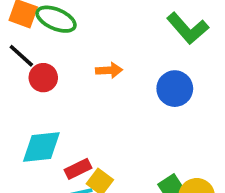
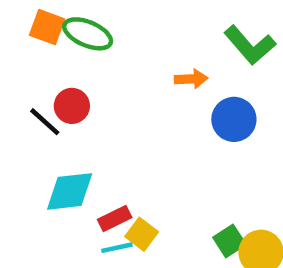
black line: (21, 56) -> (45, 122), moved
orange arrow: (109, 70) -> (191, 79), moved

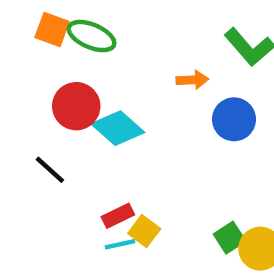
red circle: (72, 106) -> (76, 106), size x1.4
black line: (45, 122) -> (50, 170), moved
cyan diamond: (70, 191) -> (118, 128), moved, turned 48

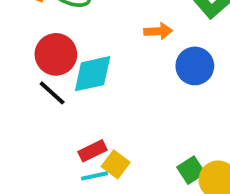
cyan diamond: (118, 128) -> (93, 74), turned -54
black line: (50, 170) -> (52, 93), moved

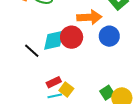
orange arrow: (158, 31) -> (89, 17), size x1.6
red circle: (56, 54) -> (72, 37), moved

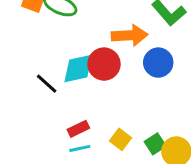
yellow square: (66, 90) -> (121, 139), moved

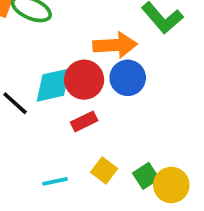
blue circle: (158, 63) -> (128, 78), moved
red rectangle: (78, 129) -> (84, 121), moved

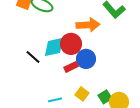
blue circle: (128, 78) -> (86, 59), moved

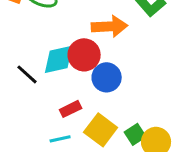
red rectangle: (71, 67) -> (71, 109), moved
yellow square: (82, 94) -> (101, 130), size x1.5

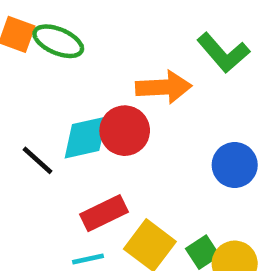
blue circle: (107, 77) -> (235, 165), moved
red rectangle: (71, 109) -> (104, 213), size x1.4

